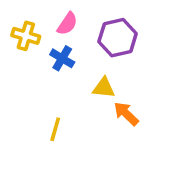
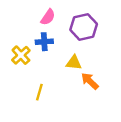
yellow cross: (26, 36) -> (21, 55), moved, turned 30
blue cross: (62, 58) -> (44, 42), turned -35

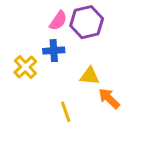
purple hexagon: (84, 27) -> (87, 22), moved
yellow line: (39, 92) -> (66, 112), moved, turned -35

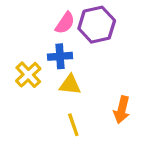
yellow triangle: (90, 76) -> (70, 85), moved
orange arrow: (109, 98) -> (122, 110), turned -120

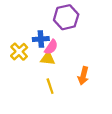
pink semicircle: (65, 23) -> (51, 47), moved

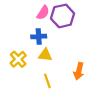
pink semicircle: (51, 47) -> (43, 13), moved
yellow cross: (19, 52) -> (18, 59), moved

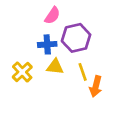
purple hexagon: (63, 16) -> (76, 38), moved
yellow line: (47, 81) -> (83, 72), moved

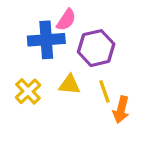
blue cross: (47, 44) -> (46, 40), moved, size x1.5

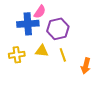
yellow cross: (28, 91) -> (17, 55), turned 35
orange arrow: (121, 110) -> (86, 66), moved

